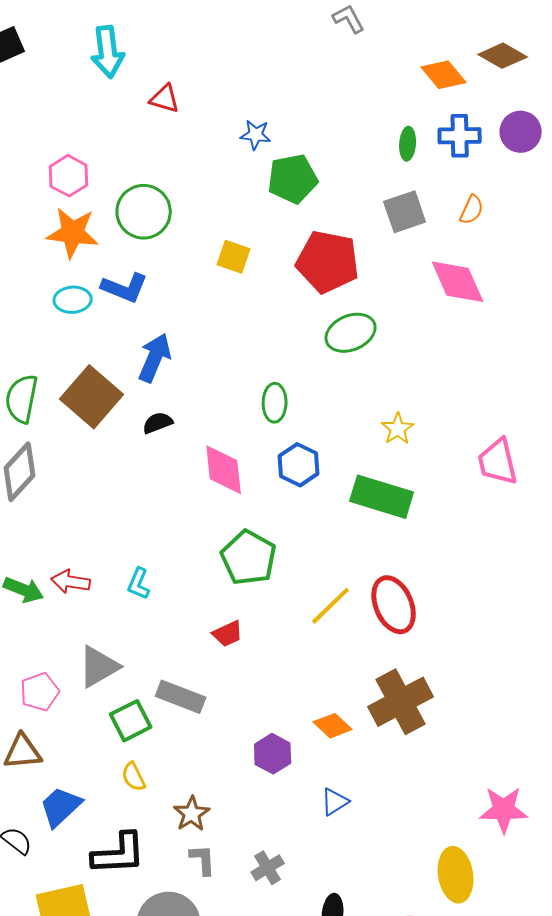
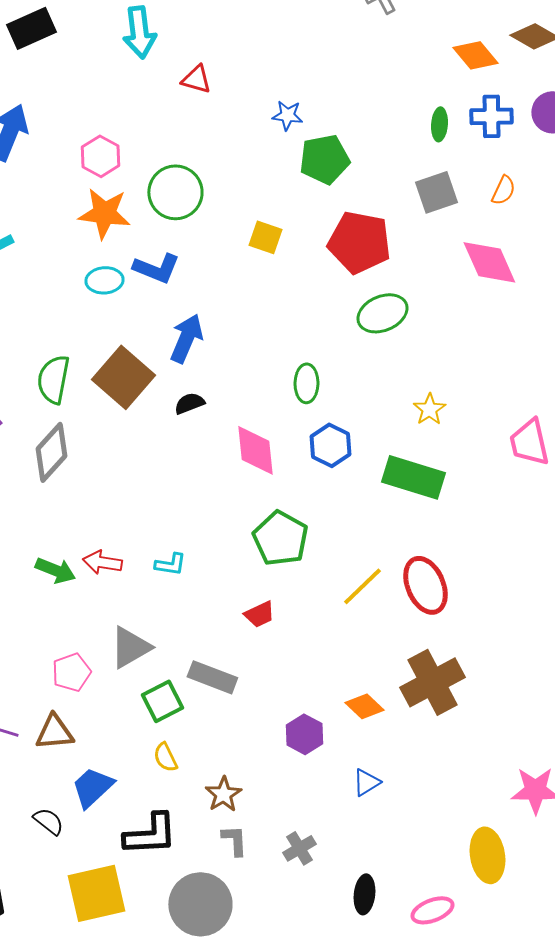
cyan L-shape: (139, 584) -> (170, 564), turned -104

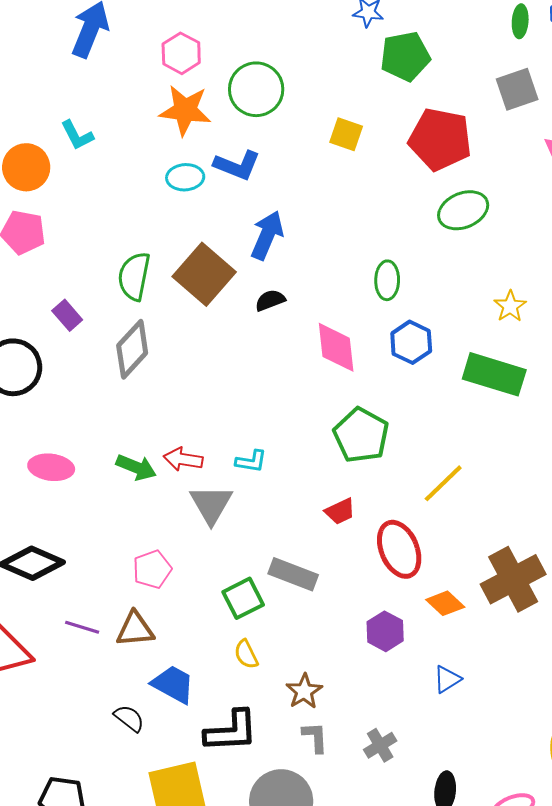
red ellipse: (425, 585) -> (399, 549), moved
gray triangle: (130, 647) -> (211, 504), moved, turned -30
blue trapezoid: (92, 787) -> (173, 684), turned 72

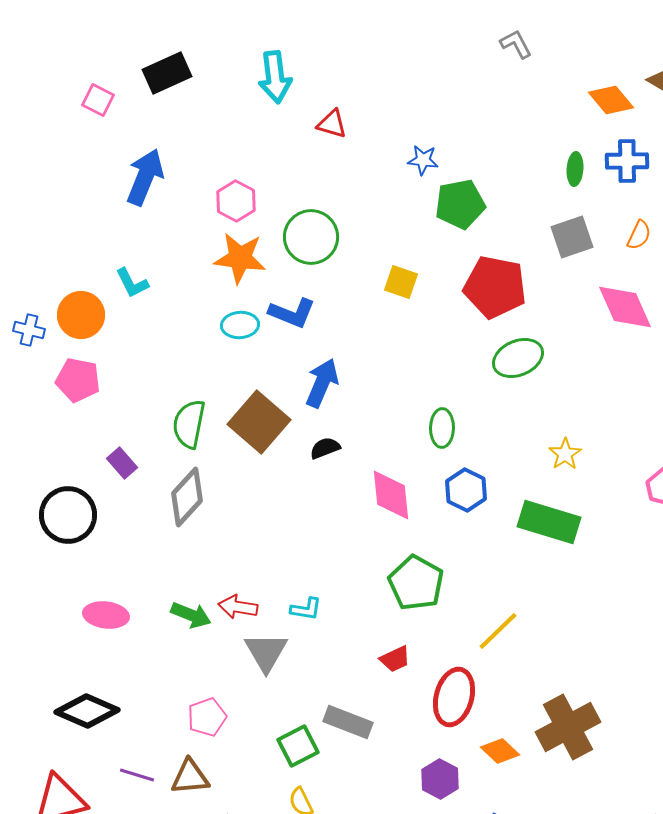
red ellipse: (399, 549) -> (454, 697), turned 38

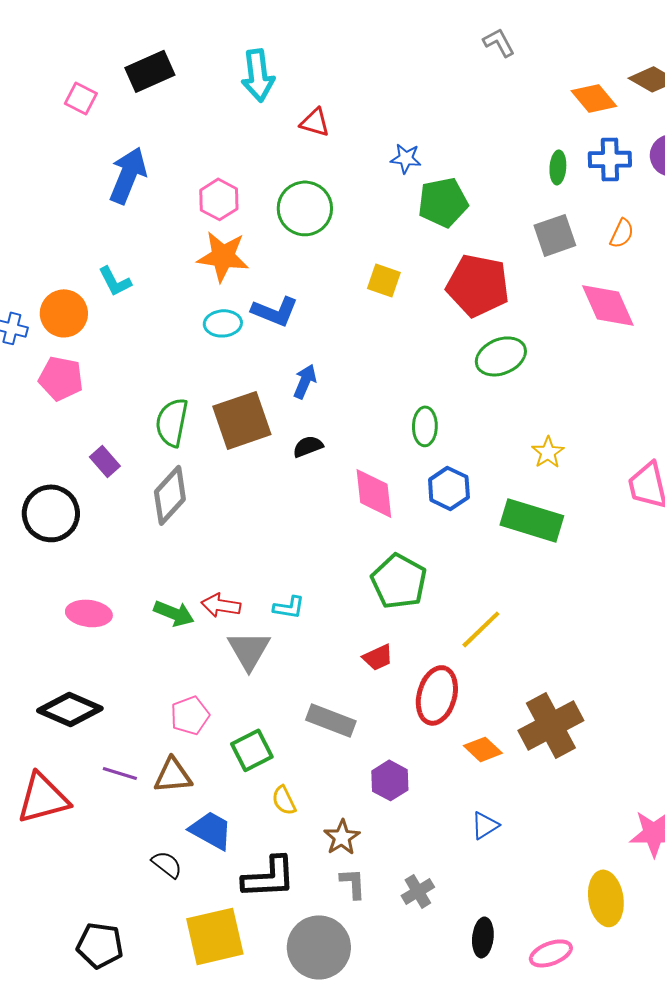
green circle: (311, 237) -> (305, 208), moved
blue arrow: (322, 383) -> (305, 381), size x0.7
brown square: (259, 422) -> (242, 420), turned 30
green square: (298, 746) -> (252, 750), moved
purple hexagon: (440, 779) -> (390, 780), moved

